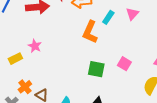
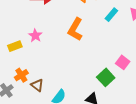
orange L-shape: (90, 32) -> (75, 29), moved
green square: (96, 69) -> (106, 77), moved, turned 30

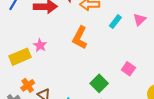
yellow rectangle: (15, 46) -> (20, 57), size x1.5
green square: (106, 77) -> (99, 83), moved

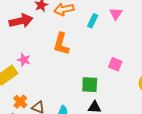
green square: (99, 83) -> (90, 85), turned -30

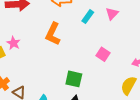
pink square: (115, 64) -> (103, 54), moved

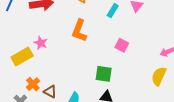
pink square: (103, 54) -> (122, 45), moved

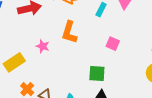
pink star: (41, 43) -> (43, 46), moved

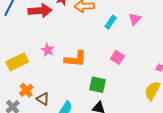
orange L-shape: (69, 32) -> (75, 59), moved, turned -110

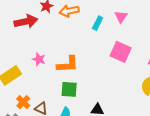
pink square: (117, 57) -> (121, 52), moved, size x1.5
green square: (97, 85) -> (69, 89), moved

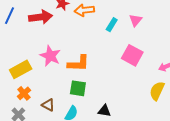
pink star: (39, 59) -> (50, 56), size x1.5
orange cross: (23, 102) -> (24, 93), moved

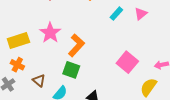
pink square: (132, 55) -> (127, 62), moved
orange L-shape: (78, 63) -> (76, 45), turned -60
orange cross: (24, 93) -> (17, 65), turned -32

